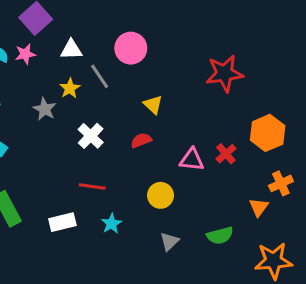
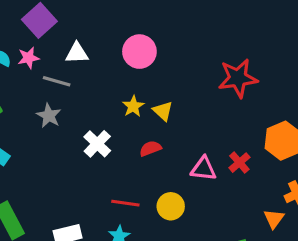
gray line: (100, 76) -> (57, 81), moved, turned -40
yellow star: (70, 88) -> (133, 106), moved
red line: (92, 186) -> (125, 203), moved

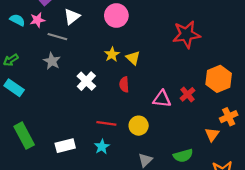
white triangle: (77, 53) -> (72, 17), turned -36
red semicircle: (150, 148) -> (124, 84), turned -72

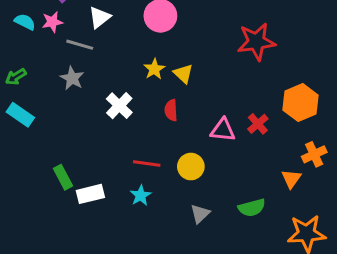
green rectangle: (24, 136) -> (63, 177), moved, size x0.7

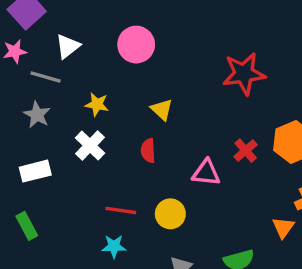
yellow star: (154, 69) -> (97, 104), moved, turned -30
red cross: (258, 124) -> (246, 151), moved
white rectangle: (90, 194) -> (35, 171), moved
cyan star: (141, 195) -> (114, 246), turned 30

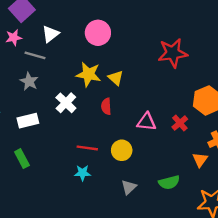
yellow star: (97, 104) -> (88, 74), moved, size x1.5
red cross: (246, 151) -> (180, 123), moved

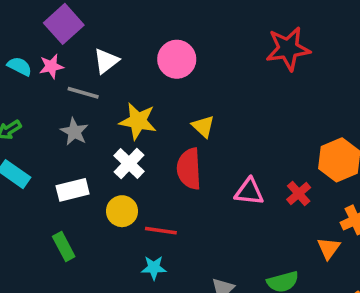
red star: (173, 53) -> (288, 49), moved
yellow star: (88, 74) -> (138, 121), moved
red semicircle: (106, 106) -> (189, 169), size x1.6
yellow circle: (122, 150) -> (122, 211), moved

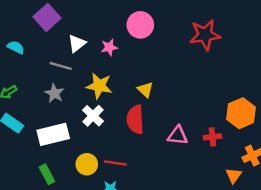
pink circle: (177, 59) -> (140, 25), moved
pink star: (51, 66) -> (109, 47), moved
white rectangle: (73, 190) -> (53, 134), size x1.4
red cross: (299, 193) -> (212, 137), turned 35
yellow circle: (122, 211) -> (87, 164), moved

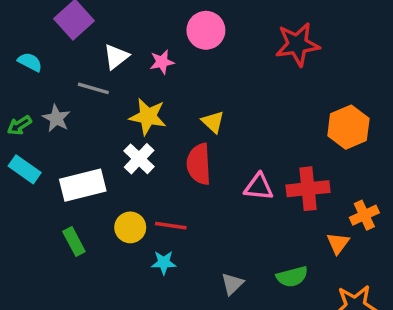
gray star: (54, 93) -> (56, 118), moved
orange hexagon: (241, 113) -> (348, 127), moved
red cross: (212, 137) -> (308, 189), size x1.6

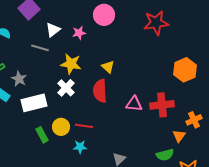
gray star: (56, 118) -> (19, 79), moved
green rectangle: (74, 241) -> (42, 135), moved
green semicircle: (292, 277) -> (165, 155), moved

